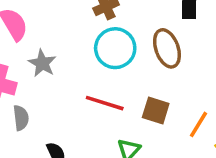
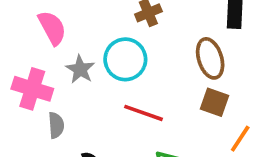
cyan circle: (115, 48) -> (125, 59), moved
brown square: (156, 111) -> (214, 102), moved

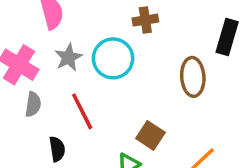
brown square: (214, 102) -> (150, 135), moved
red line: (144, 113) -> (82, 111), moved, turned 30

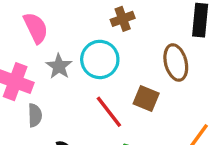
red line: (82, 111) -> (109, 112), moved
brown square: (150, 135) -> (146, 99), moved

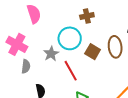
gray star: (59, 66) -> (51, 54), moved
brown square: (146, 99) -> (93, 52), moved

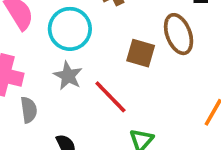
cyan circle: (70, 38) -> (70, 29), moved

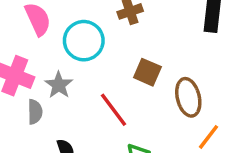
brown ellipse: (179, 34) -> (188, 97), moved
gray star: (68, 76) -> (59, 85), moved

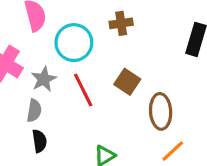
red line: (114, 110) -> (83, 90), moved
gray semicircle: (35, 112) -> (34, 111), moved

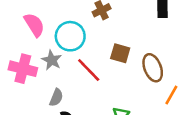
gray star: (44, 79) -> (52, 60), moved
gray semicircle: (34, 111) -> (56, 97), turned 30

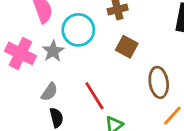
brown square: (120, 53) -> (127, 47), moved
red line: (89, 70) -> (94, 96), moved

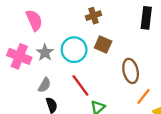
cyan circle: (78, 30) -> (74, 50), moved

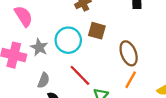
orange line: (143, 96) -> (131, 80), moved

